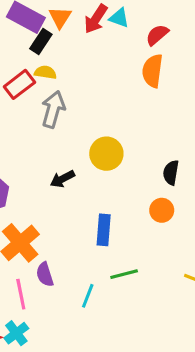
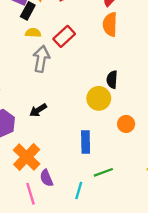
red rectangle: (19, 84) -> (64, 36), moved
yellow circle: (106, 154) -> (99, 98), moved
black semicircle: (171, 173) -> (112, 80), moved
black arrow: (62, 179) -> (38, 110), moved

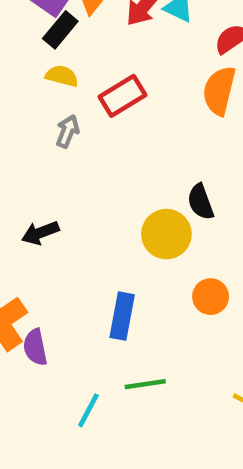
gray arrow: (41, 59) -> (68, 131), size x0.6
black semicircle: (112, 80) -> (201, 202), turned -36
purple semicircle: (46, 178) -> (35, 347), moved

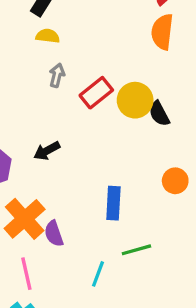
red rectangle: (123, 96) -> (96, 93), moved
yellow circle: (166, 234) -> (135, 100), moved

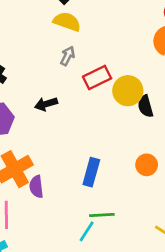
yellow semicircle: (48, 36) -> (67, 22), size x1.4
black arrow: (47, 151) -> (46, 104), moved
cyan line: (98, 274) -> (87, 231), moved

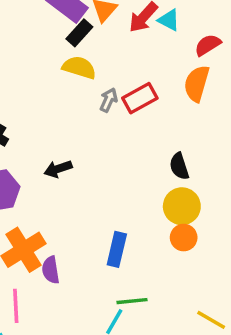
gray arrow: (68, 56) -> (109, 100), moved
red rectangle: (97, 77) -> (140, 98), moved
yellow circle: (128, 91) -> (182, 206), moved

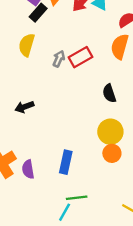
yellow semicircle: (79, 67) -> (27, 45), moved, turned -90
black semicircle: (179, 166) -> (109, 93), moved
purple semicircle: (51, 270) -> (28, 169), moved

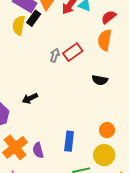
yellow semicircle: (27, 45) -> (19, 25), moved
black semicircle: (109, 93) -> (100, 80), turned -56
yellow circle: (110, 132) -> (104, 155), moved

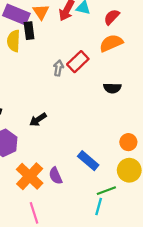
black rectangle: (34, 18) -> (29, 31), turned -35
orange semicircle: (105, 40) -> (111, 43), turned 65
blue rectangle: (69, 141) -> (88, 161), turned -48

